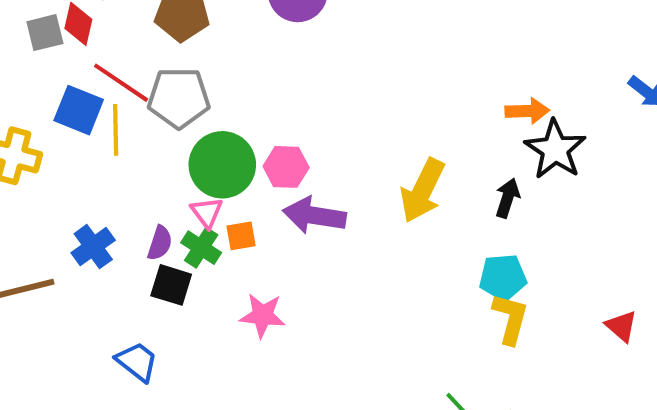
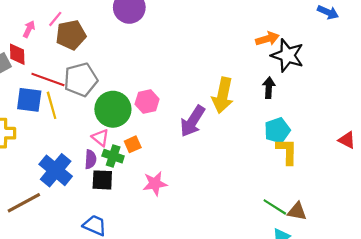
pink triangle: (207, 212) -> (100, 138), moved
purple arrow: (314, 215) -> (193, 121), moved, turned -52
blue cross: (93, 247) -> (56, 170), size x1.4

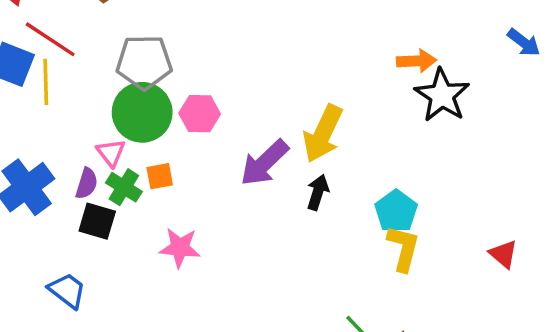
gray pentagon: (81, 80) -> (144, 62), moved
black arrow: (269, 88) -> (318, 192), moved
cyan pentagon: (277, 130) -> (396, 211), turned -30

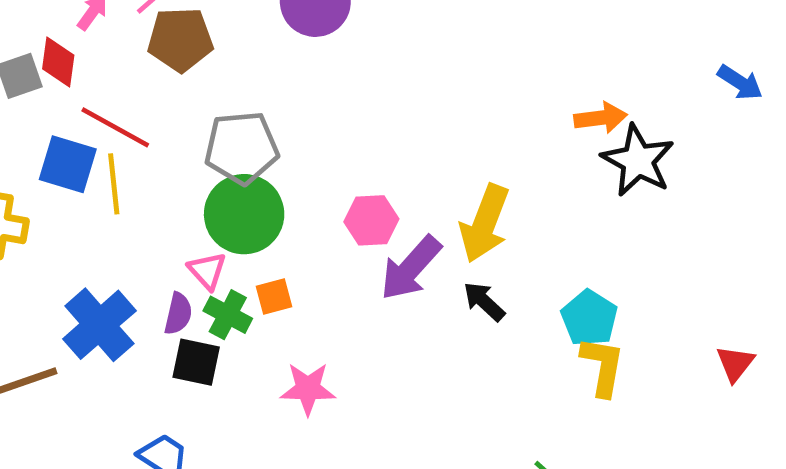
pink hexagon: (200, 114) -> (371, 220), moved
black arrow: (318, 192) -> (484, 301), turned -60
red triangle: (503, 254) -> (735, 363), turned 32

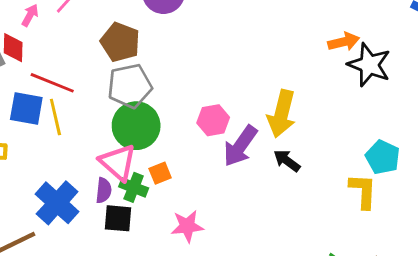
brown pentagon: (180, 40) -> (120, 42), moved, turned 30
pink triangle: (207, 271) -> (118, 162), size x1.6
cyan pentagon: (589, 318) -> (383, 157), moved

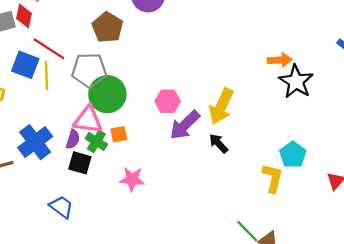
gray pentagon: (130, 86) -> (89, 70), moved
pink triangle: (118, 162) -> (88, 120), turned -44

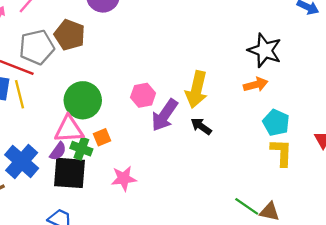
orange arrow: (280, 60) -> (256, 85), moved
gray pentagon: (89, 70) -> (37, 47), moved
purple semicircle: (73, 139) -> (58, 151), turned 30
black square: (80, 163) -> (69, 173), size x1.5
yellow L-shape: (273, 178) -> (281, 153), moved

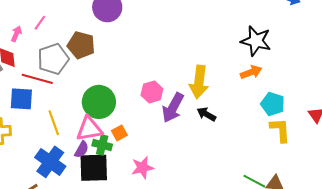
yellow line: (20, 94) -> (54, 123), moved

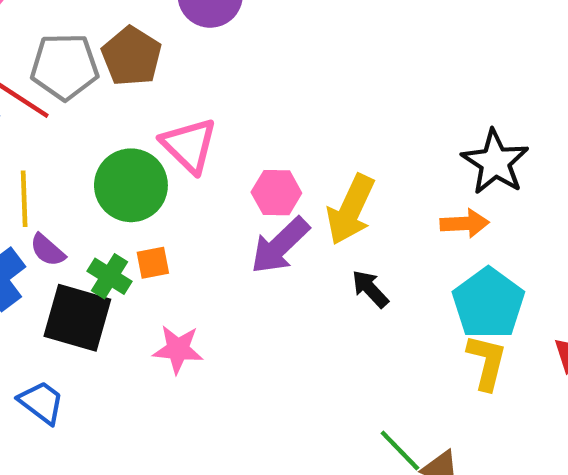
pink hexagon: (152, 92) -> (276, 193), moved
cyan pentagon: (273, 104) -> (488, 303), size x1.4
black arrow: (206, 114) -> (370, 289), moved
pink triangle: (89, 129) -> (189, 145), moved, turned 36
purple semicircle: (82, 149) -> (47, 250), moved, turned 84

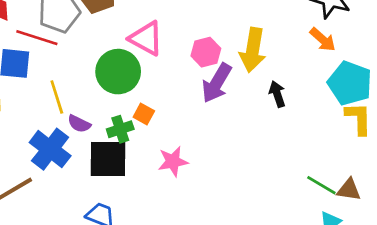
orange arrow: (465, 223) -> (323, 40), turned 60
orange square: (153, 263) -> (144, 114), turned -35
green cross: (109, 276) -> (120, 129), turned -35
black arrow: (370, 289) -> (277, 94), turned 40

